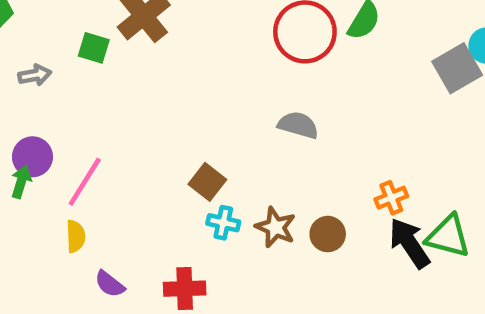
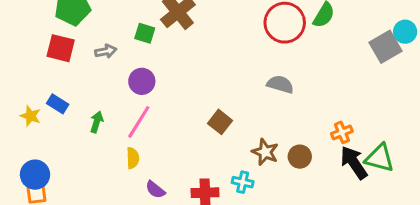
purple circle: (32, 157) -> (142, 81), moved
cyan cross: (223, 223) -> (243, 182), moved

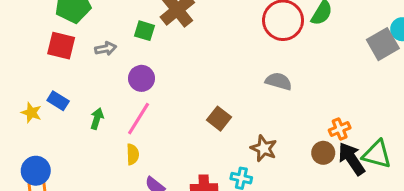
brown circle: (300, 157) -> (323, 153), moved

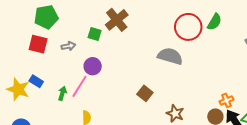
gray semicircle: (279, 81) -> (170, 56), moved, size x1.4
yellow star: (31, 113) -> (18, 89), size x1.6
pink line: (139, 119) -> (79, 86), moved

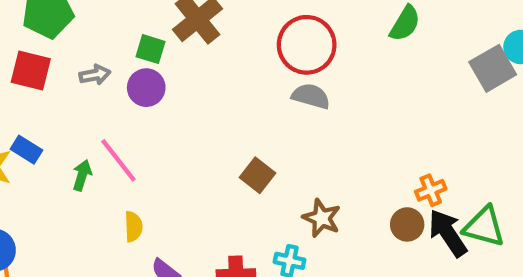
red circle: (188, 27) -> (307, 45), moved
gray semicircle: (170, 56) -> (311, 96), size x0.7
purple circle: (93, 66) -> (146, 88), moved
pink line: (79, 86) -> (118, 160), turned -70

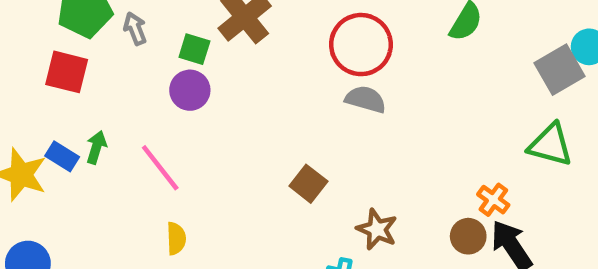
gray arrow: (95, 75) -> (135, 29), moved, turned -100
green arrow: (82, 175) -> (96, 147), moved
orange cross: (431, 190) -> (493, 200), turned -32
green triangle: (484, 227) -> (550, 145), moved

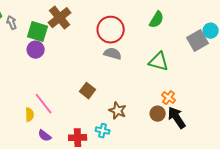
green square: (194, 49) -> (38, 32), size x1.5
green triangle: (550, 145) -> (159, 62), moved
pink line: (160, 168) -> (44, 104), moved

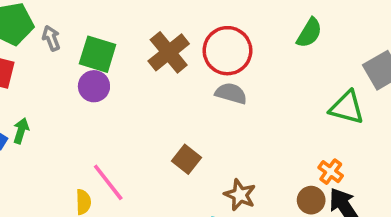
brown cross: (60, 18) -> (169, 52), moved
green triangle: (159, 62) -> (347, 108), moved

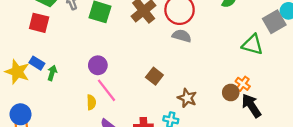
purple circle: (94, 86) -> (98, 65), moved
green arrow: (21, 131) -> (52, 73), moved
brown circle: (311, 200) -> (231, 93), moved

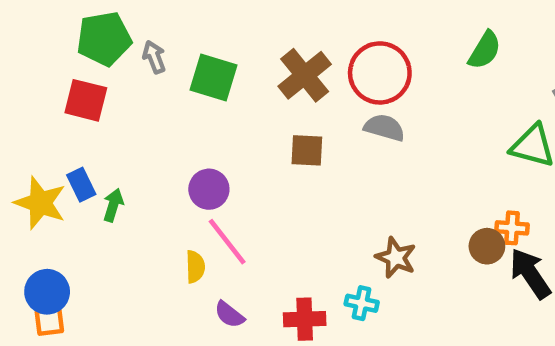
blue rectangle: (37, 63) -> (81, 185), turned 32
brown square: (154, 76) -> (307, 150), moved, turned -35
orange cross: (243, 84) -> (512, 228), turned -32

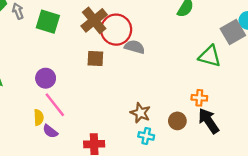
red circle: (380, 73) -> (116, 30), moved
brown circle: (487, 246) -> (177, 121), moved
cyan cross: (362, 303) -> (146, 136), moved
purple semicircle: (229, 315) -> (50, 131), moved

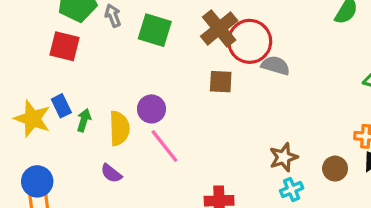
brown star: (140, 113) -> (284, 157), turned 30
yellow semicircle: (39, 117) -> (119, 128), moved, size x1.5
purple semicircle: (50, 131) -> (111, 173), moved
cyan cross: (146, 136) -> (292, 189), turned -35

